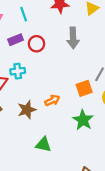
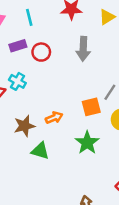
cyan cross: (18, 71) -> (17, 81), turned 32
green triangle: (43, 145) -> (40, 151), moved

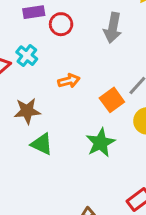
orange square: (91, 107) -> (112, 100), turned -30
orange arrow: (54, 118) -> (69, 81), moved

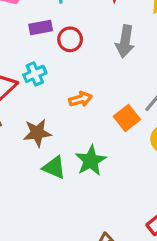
cyan cross: (27, 56) -> (35, 74), turned 30
green star: (100, 143) -> (91, 161), moved

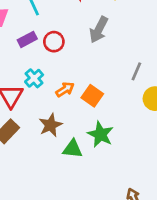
gray arrow: (125, 41) -> (99, 30), turned 35
orange arrow: (80, 99) -> (65, 89), moved
orange square: (127, 118) -> (92, 96), moved

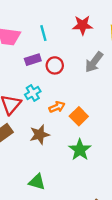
green triangle: (73, 149) -> (37, 182), moved

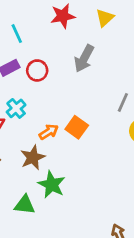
orange arrow: (57, 107) -> (49, 132), moved
green star: (80, 150) -> (52, 185), moved
green triangle: (37, 182) -> (25, 205), moved

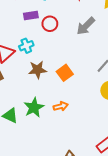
orange arrow: (49, 132) -> (61, 106), moved
brown star: (33, 157) -> (38, 70), moved

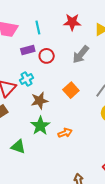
orange square: (65, 73) -> (71, 90), moved
green star: (34, 107) -> (40, 126), moved

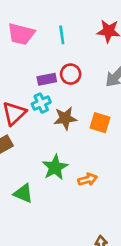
purple rectangle: (28, 50) -> (47, 79), moved
orange square: (71, 90) -> (100, 123), turned -35
brown star: (39, 101) -> (65, 118), moved

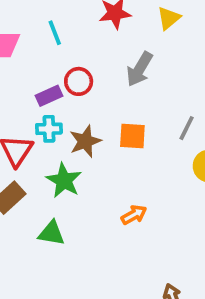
cyan cross: (41, 103) -> (49, 129), turned 36
green star: (55, 167) -> (64, 180), moved
green triangle: (23, 193) -> (52, 233), moved

